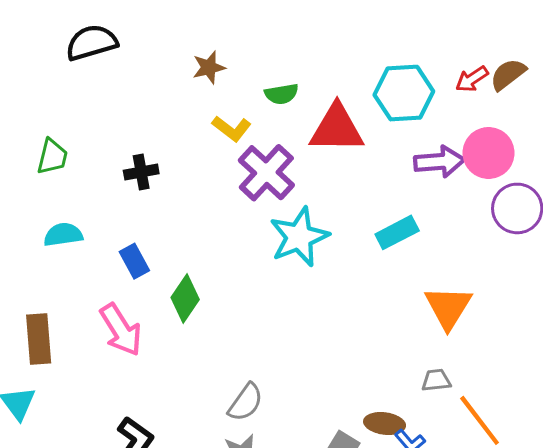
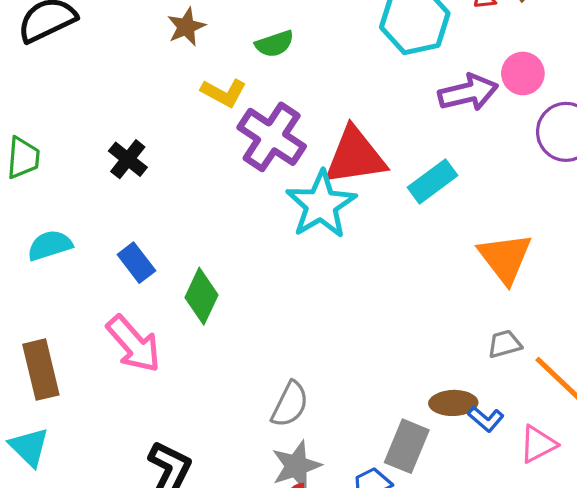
red triangle: (337, 129) -> (355, 156), moved
pink circle: (489, 153) -> (523, 73), size x0.7
black cross: (141, 172) -> (128, 159), turned -32

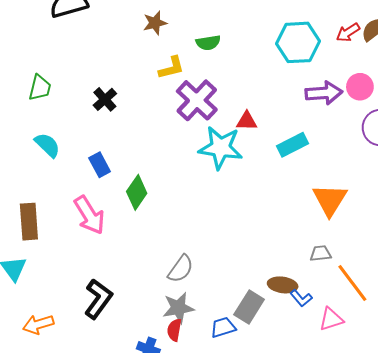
yellow L-shape: (224, 93) -> (171, 68), turned -52
red triangle: (355, 156) -> (247, 121), size x0.5
cyan star: (321, 205) -> (221, 148), turned 30
cyan semicircle: (50, 245) -> (47, 145), turned 52

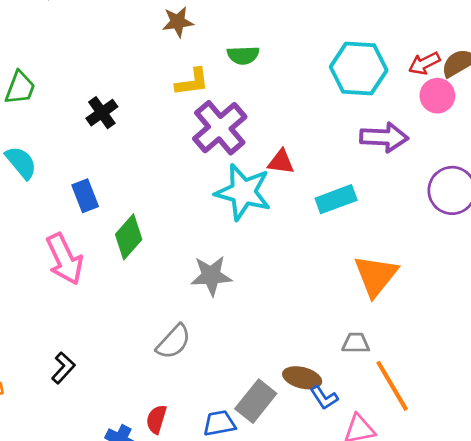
pink circle: (360, 87) -> (437, 96), moved
black L-shape: (98, 299) -> (63, 368), size x0.6
gray star: (178, 308) -> (211, 276), moved

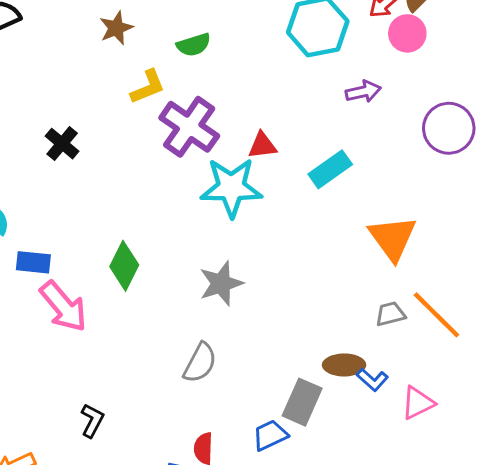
purple arrow: (384, 137) -> (363, 92), size x0.7
blue rectangle: (85, 196) -> (33, 262), moved, turned -48
orange line: (392, 386) -> (436, 315), moved

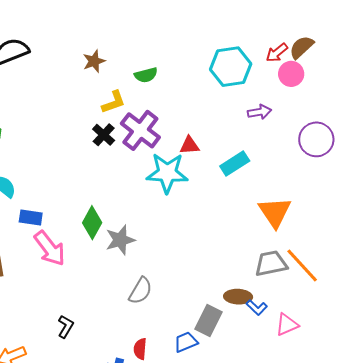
black cross: (62, 144) -> (104, 135), moved
gray star: (221, 283) -> (120, 240), moved
gray trapezoid: (390, 314) -> (271, 264), size x1.6

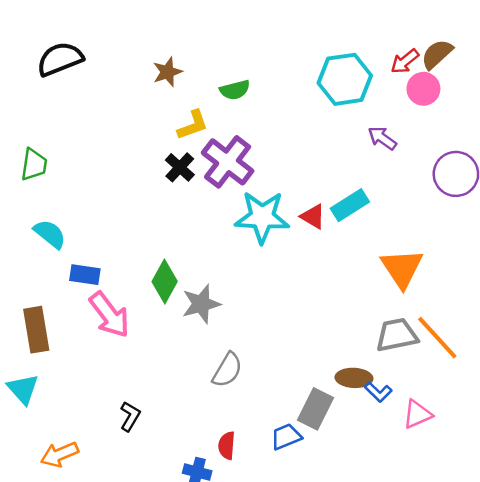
purple arrow: (259, 112) -> (382, 138), turned -135
red triangle: (189, 145) -> (313, 217), moved, turned 35

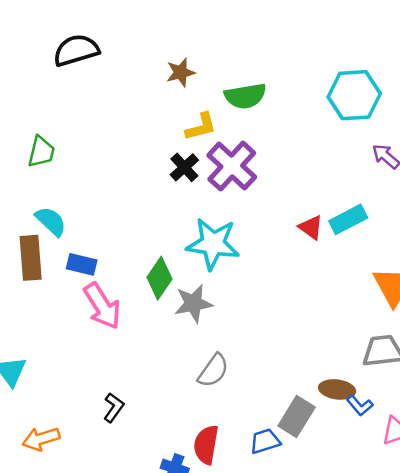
green semicircle: (235, 90) -> (245, 96), size x1.4
cyan star: (262, 217) -> (213, 244), moved
brown rectangle: (36, 330) -> (31, 258), moved
red semicircle: (227, 446) -> (206, 445), size x1.4

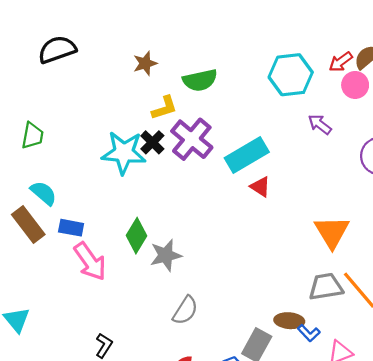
cyan rectangle: (348, 219) -> (247, 155), moved, size x1.4
cyan star: (213, 244) -> (124, 153), moved
brown rectangle: (31, 258) -> (28, 224), turned -30

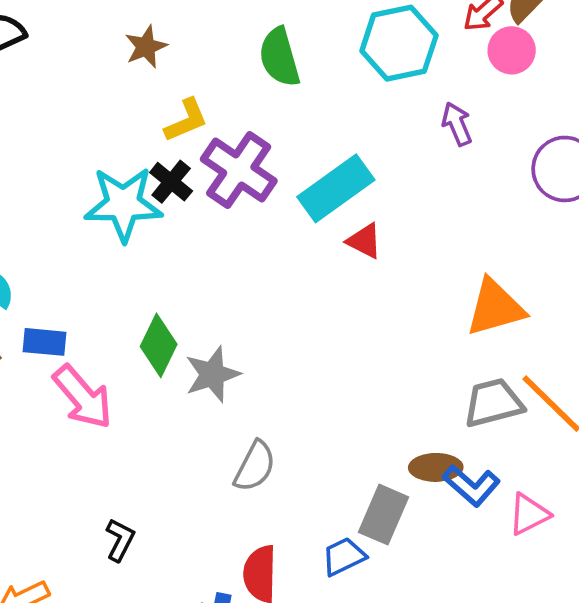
green semicircle: (200, 80) -> (279, 57), moved, turned 92
purple arrow: (320, 124) -> (457, 124), turned 35
orange triangle: (332, 232) -> (495, 308), turned 51
blue L-shape: (309, 333) -> (471, 486), size x1.4

